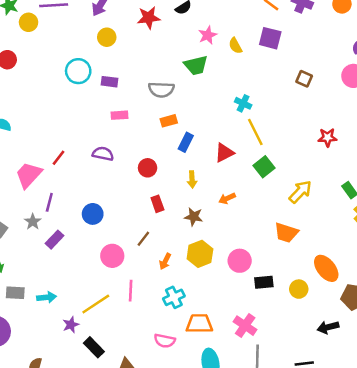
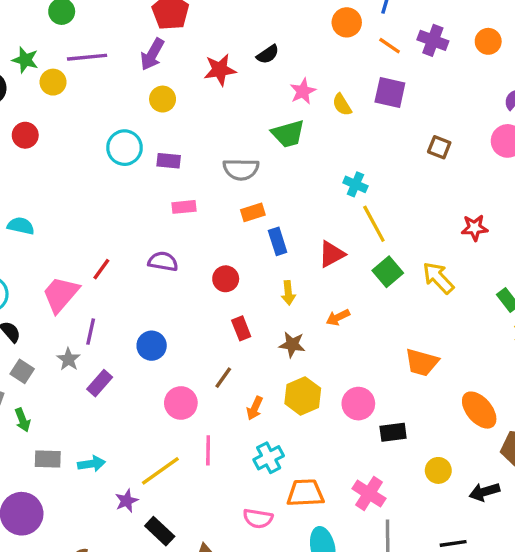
blue rectangle: (186, 142) -> (278, 241), turned -42
yellow arrow: (300, 192) -> (438, 278), moved, turned -85
yellow circle: (299, 289) -> (438, 470), moved

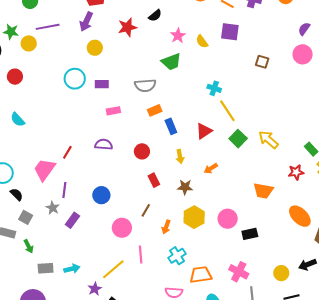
cyan semicircle: (21, 226) -> (18, 120), moved, turned -140
red star: (475, 228) -> (296, 172), moved
yellow circle: (438, 470) -> (281, 273), moved

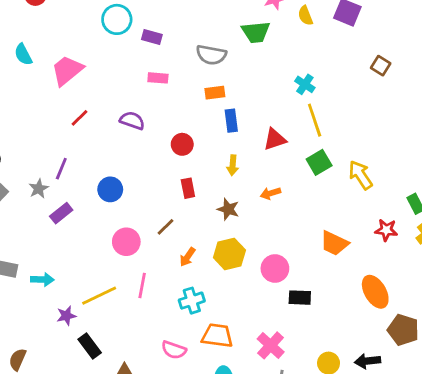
pink trapezoid: (44, 169) -> (67, 70), moved

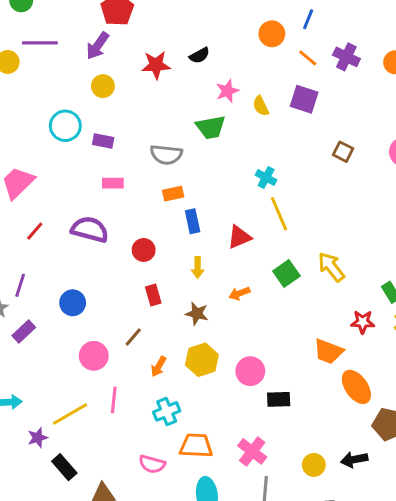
purple semicircle: (132, 121) -> (90, 229), size x1.4
green square: (319, 162) -> (286, 274), moved
orange trapezoid: (334, 243) -> (328, 351), moved

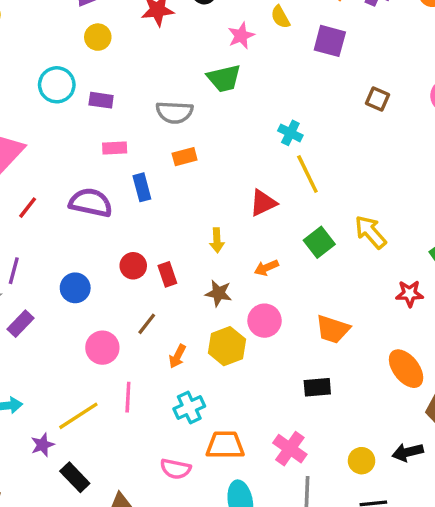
yellow semicircle: (261, 106) -> (280, 17), moved
blue rectangle: (193, 221) -> (142, 187), moved
red circle: (144, 250) -> (133, 266), moved
orange trapezoid: (328, 351) -> (333, 329), moved
pink circle: (250, 371) -> (265, 321), moved

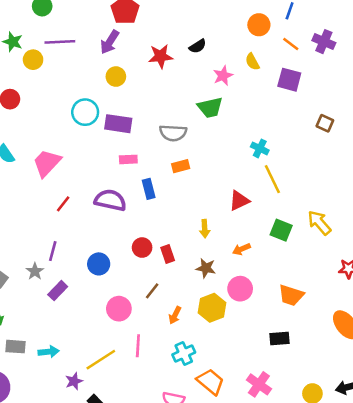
purple rectangle: (101, 100) -> (118, 124), size x1.5
green square: (319, 242) -> (281, 230), turned -30
orange trapezoid: (225, 445) -> (210, 382), turned 40

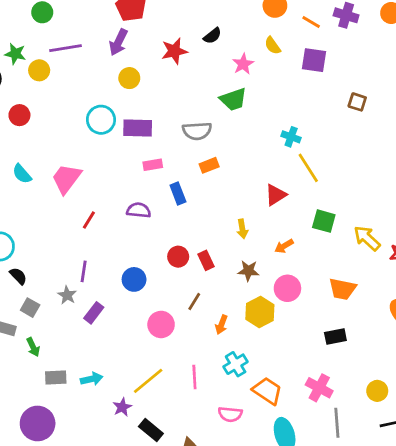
purple semicircle: (110, 200) -> (139, 210), size x0.7
yellow arrow: (319, 223) -> (367, 238), moved
pink line: (138, 346) -> (194, 377), moved

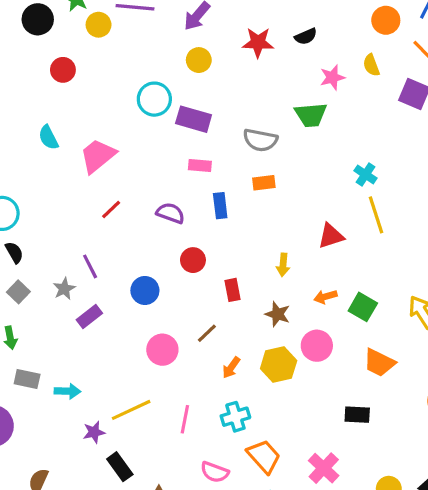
green square: (324, 221) -> (363, 307), moved
red circle: (178, 257) -> (193, 260), moved
purple line: (84, 271) -> (90, 266), turned -50

